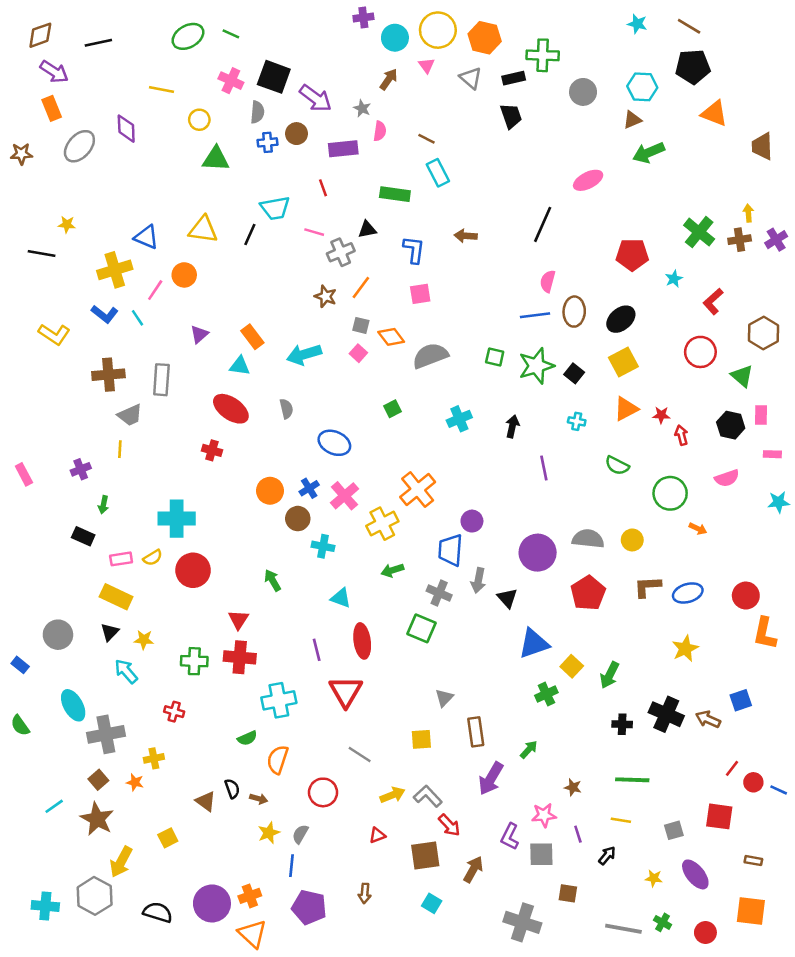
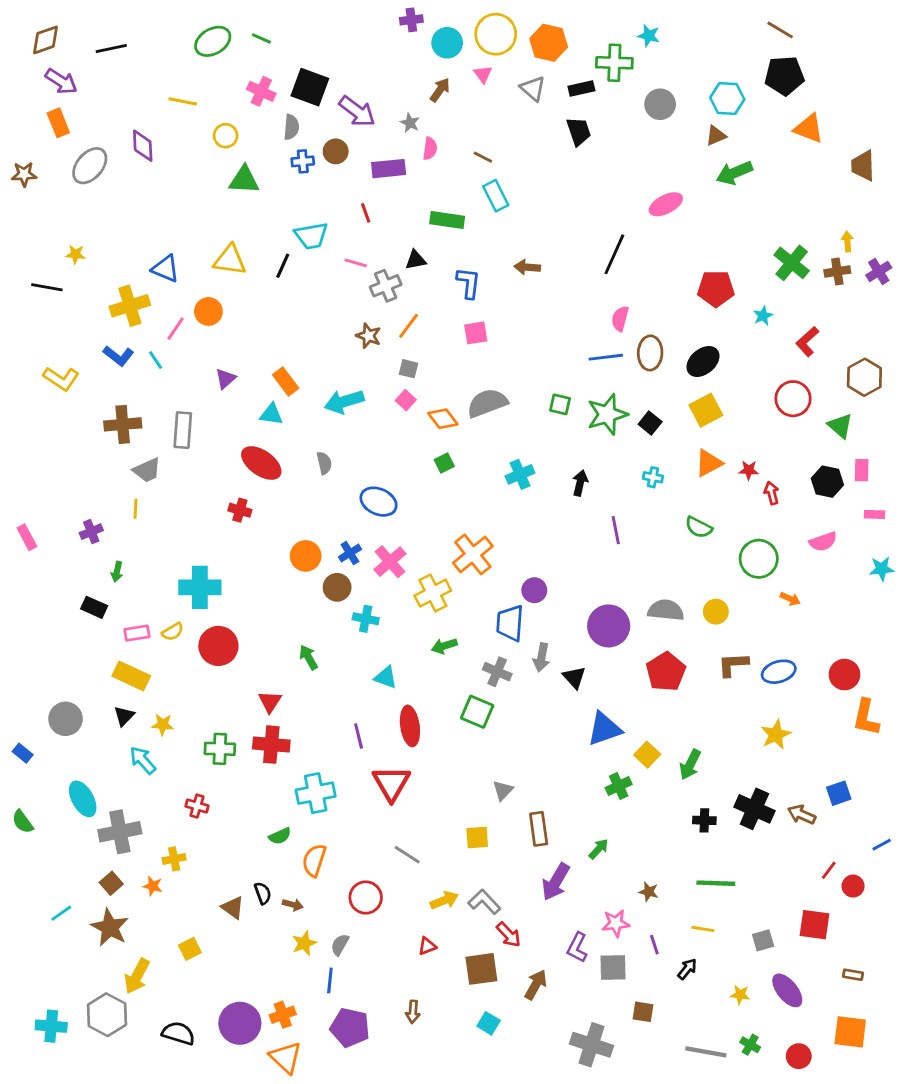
cyan star: (637, 24) -> (649, 36), moved
orange diamond: (391, 337) -> (443, 419), moved
blue line: (779, 790) -> (882, 845), moved, turned -54

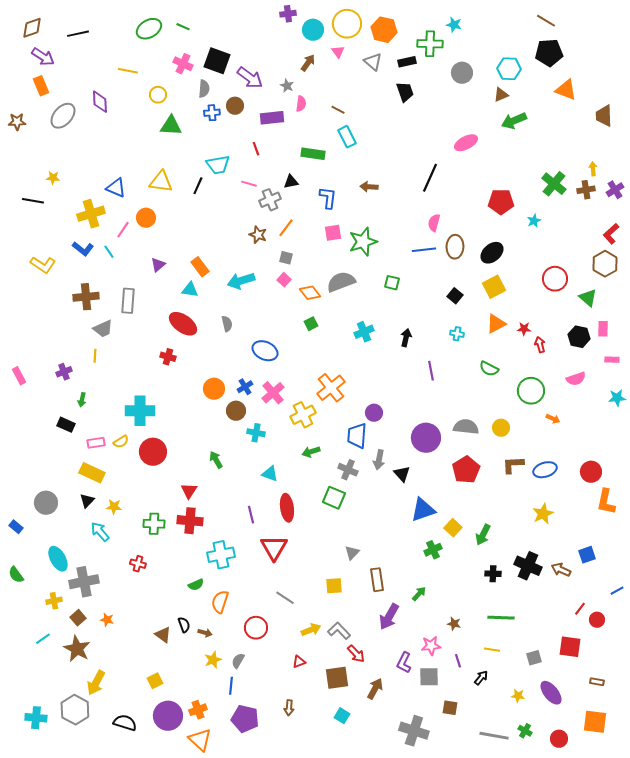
red L-shape: (807, 341) -> (611, 234), moved
green star: (607, 414) -> (363, 242), moved
yellow cross: (174, 859) -> (54, 601), moved
yellow square: (190, 949) -> (155, 681), moved

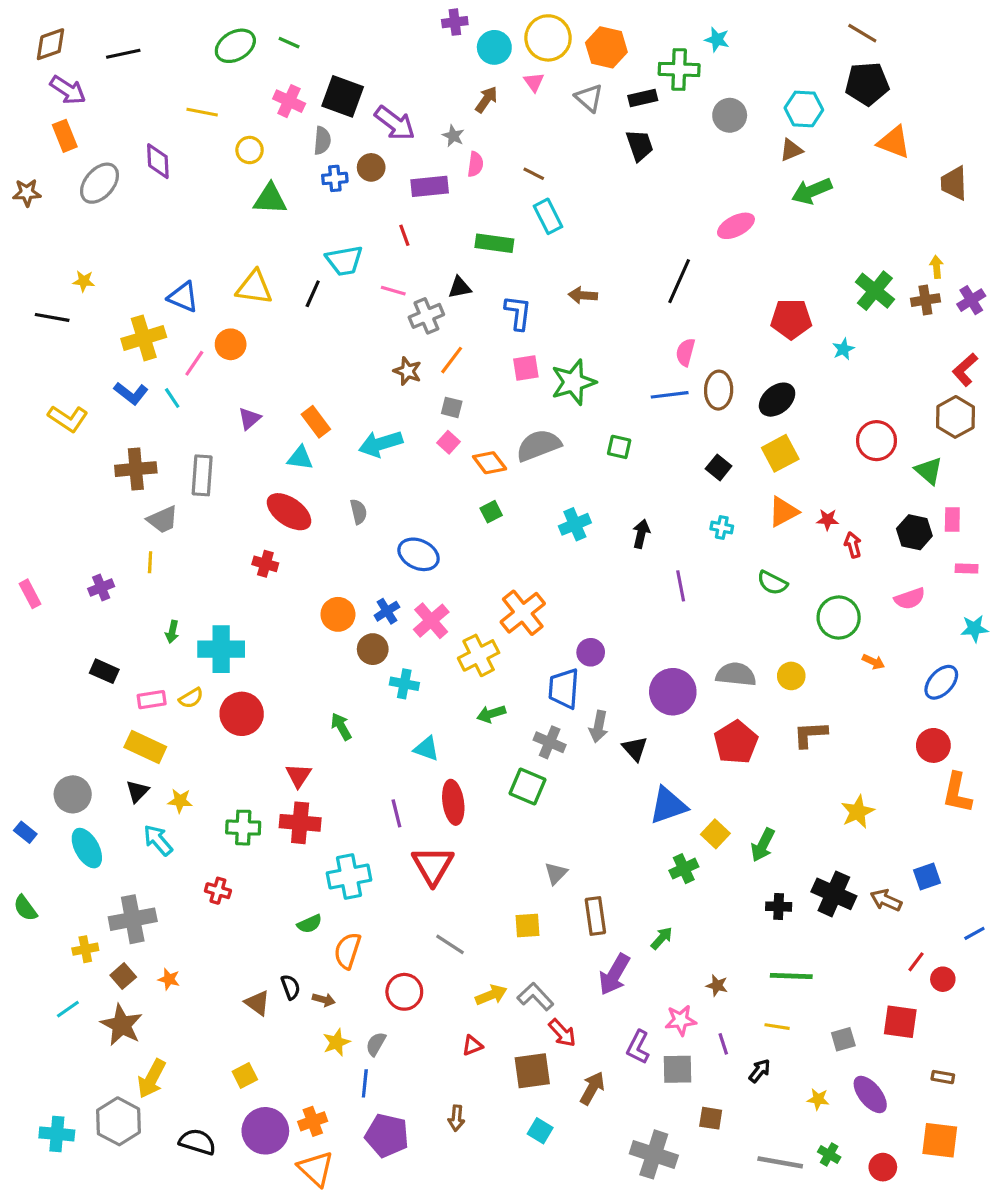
green arrow: (82, 400) -> (172, 632), moved
blue ellipse: (545, 470) -> (941, 682), moved, turned -30
cyan ellipse: (58, 559) -> (87, 848), moved

